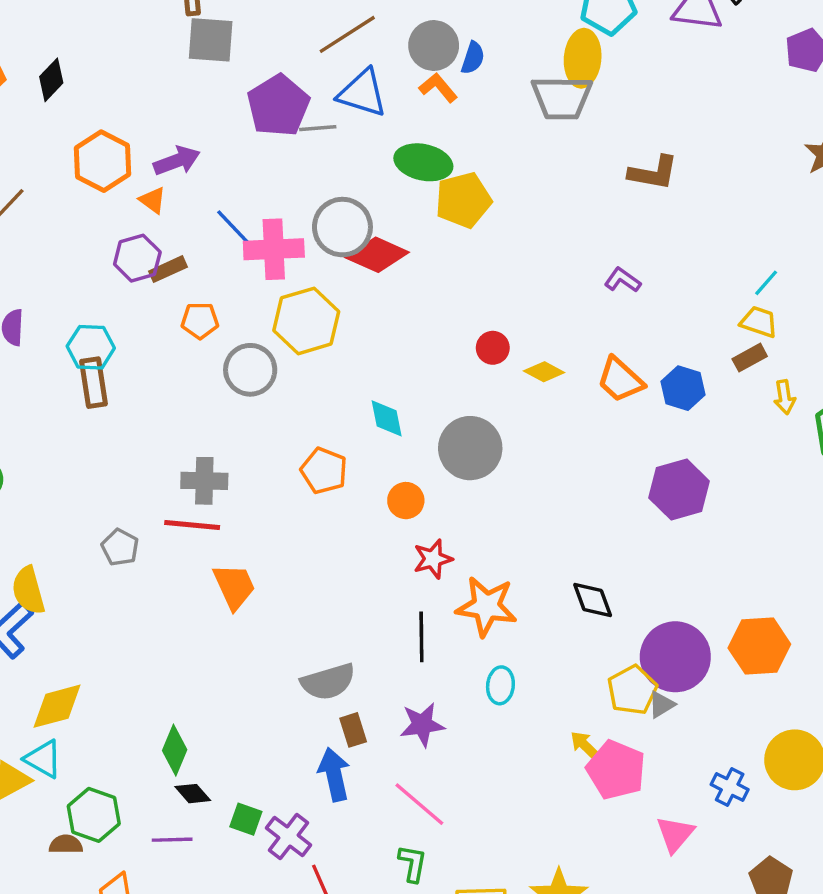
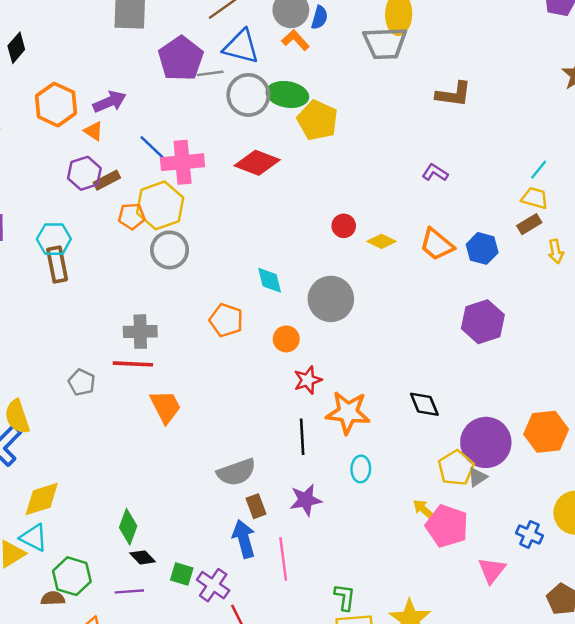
yellow pentagon: (463, 200) -> (317, 120), turned -30
gray circle: (342, 227) -> (248, 95), moved
yellow hexagon: (306, 321) -> (160, 205), moved
pink line: (419, 804) -> (283, 559), moved, turned 45
green L-shape: (413, 863) -> (345, 597), moved

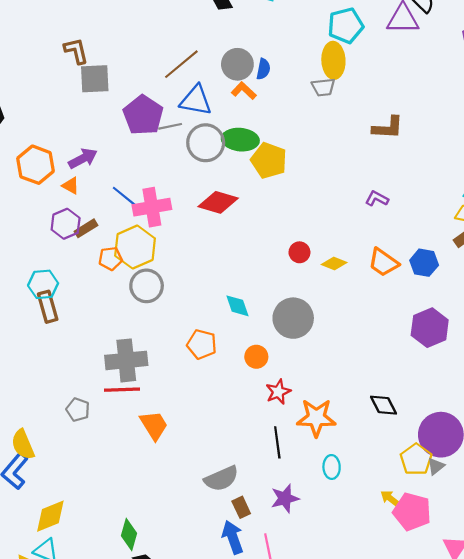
gray trapezoid: (385, 43) -> (323, 87), size x0.6
gray cross: (140, 332) -> (126, 360), size x1.4

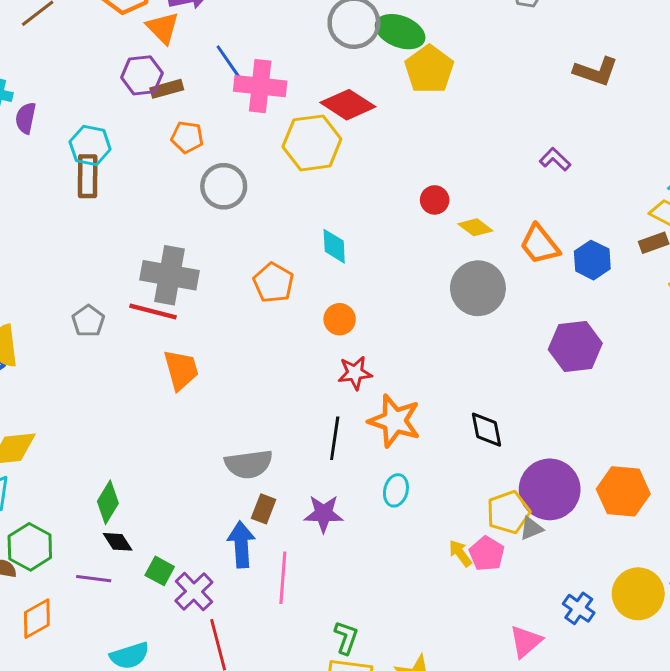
orange triangle: (71, 186) -> (163, 28), size x1.4
yellow hexagon: (135, 247) -> (312, 143), moved
gray circle: (293, 318) -> (478, 288), moved
brown rectangle: (241, 507) -> (264, 509), turned 30
pink pentagon: (412, 512) -> (487, 554), moved, size x0.7

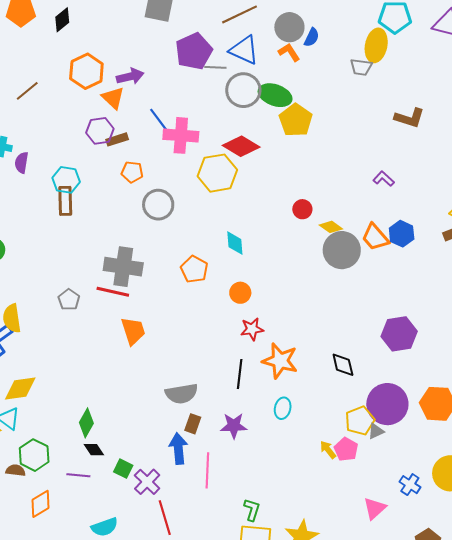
blue hexagon: (592, 260) -> (402, 234), moved
gray circle: (478, 288) -> (342, 250), moved
purple hexagon: (575, 346) -> (399, 334), moved

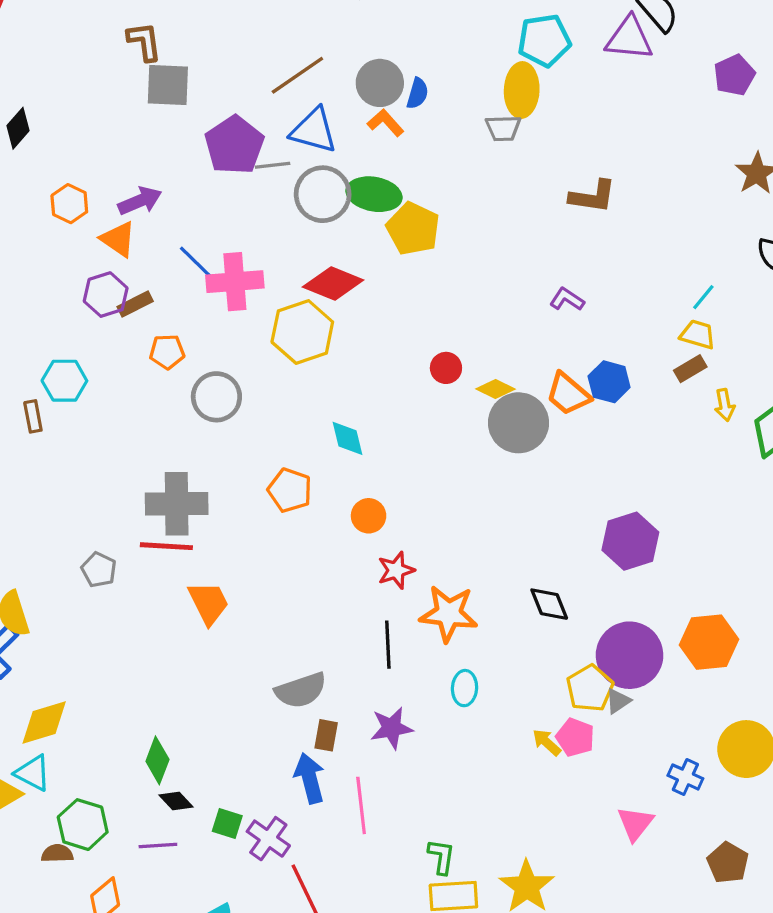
orange hexagon: (86, 71) -> (69, 204), size x0.7
brown rectangle: (65, 201) -> (33, 416), moved, size x0.7

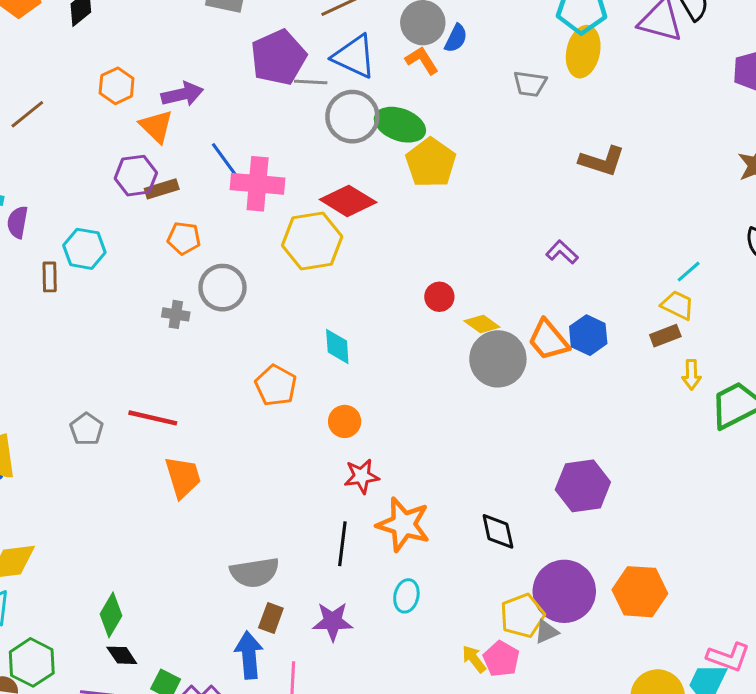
yellow ellipse: (522, 90) -> (583, 52), moved
gray cross: (177, 504) -> (176, 314), moved, size x0.5

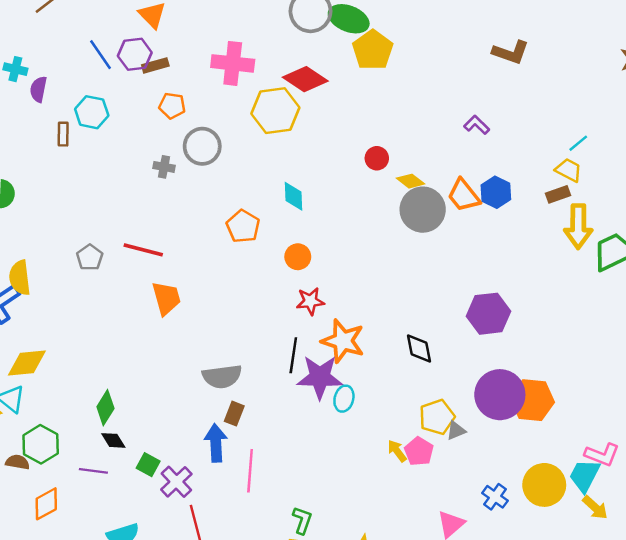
blue line: (225, 161) -> (100, 55), moved
yellow arrow: (691, 375) -> (578, 226), size x1.8
purple circle: (564, 591) -> (500, 395), moved
purple star: (333, 621) -> (320, 377), moved, size x1.4

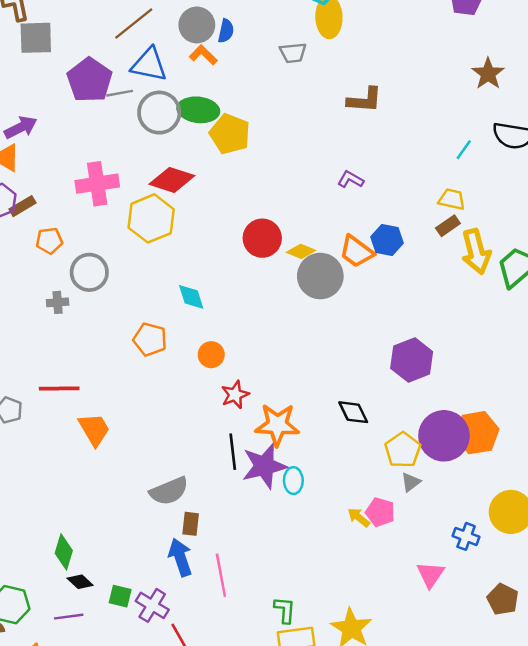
cyan line: (578, 143) -> (464, 150), moved
red circle: (377, 158) -> (262, 238), size x1.6
yellow pentagon: (437, 417) -> (403, 450), moved

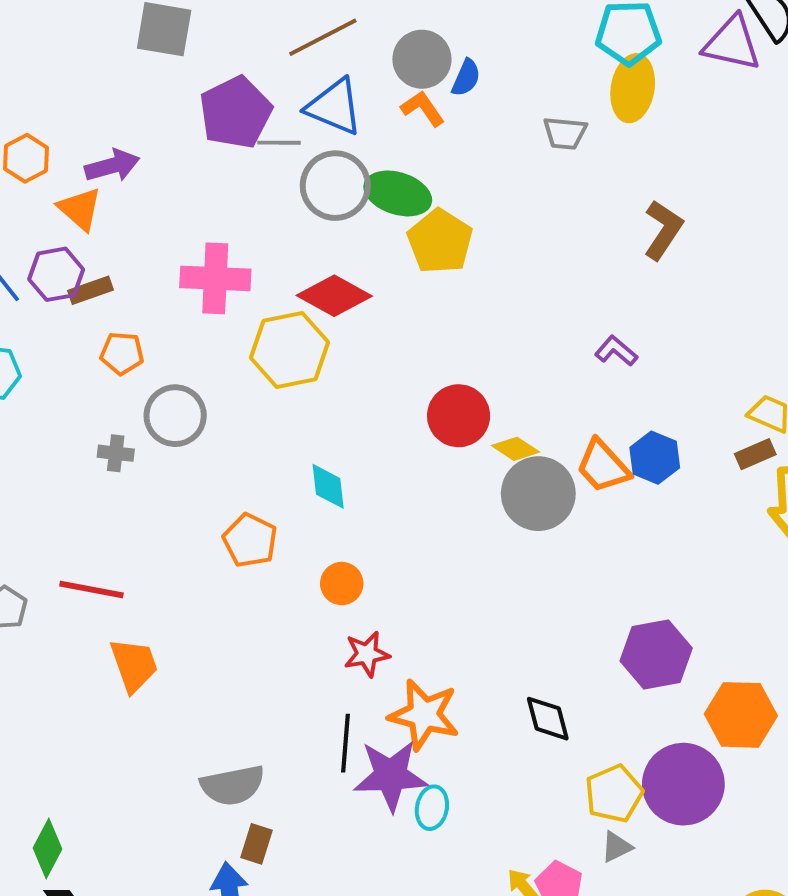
brown L-shape: (365, 100) -> (663, 230), turned -72
orange hexagon: (477, 433) -> (741, 715), moved

